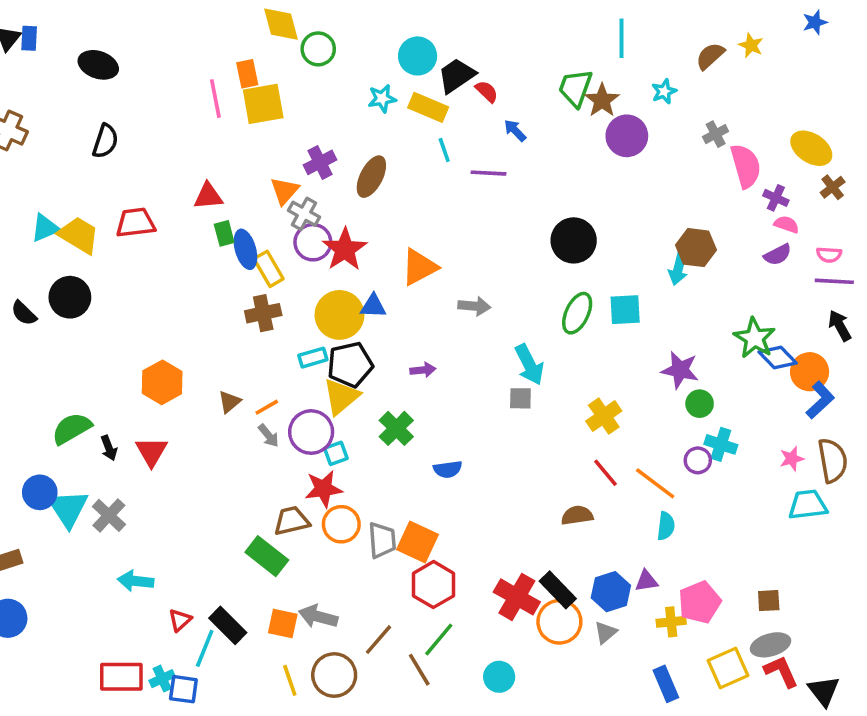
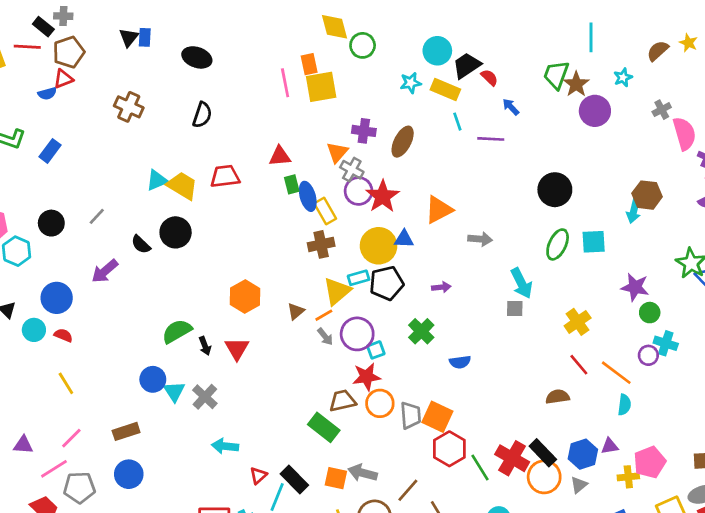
purple cross: (320, 162) -> (364, 131), turned 35
yellow triangle: (341, 397) -> (337, 291), moved
cyan triangle: (68, 508) -> (174, 391), size x0.7
green line: (439, 640) -> (480, 468), moved, turned -72

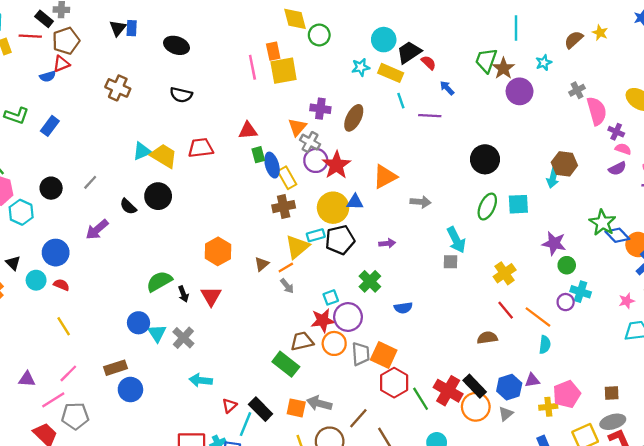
black semicircle: (202, 115) -> (181, 95), turned 85
purple circle: (357, 334) -> (348, 317), moved
blue circle: (129, 474) -> (130, 390), moved

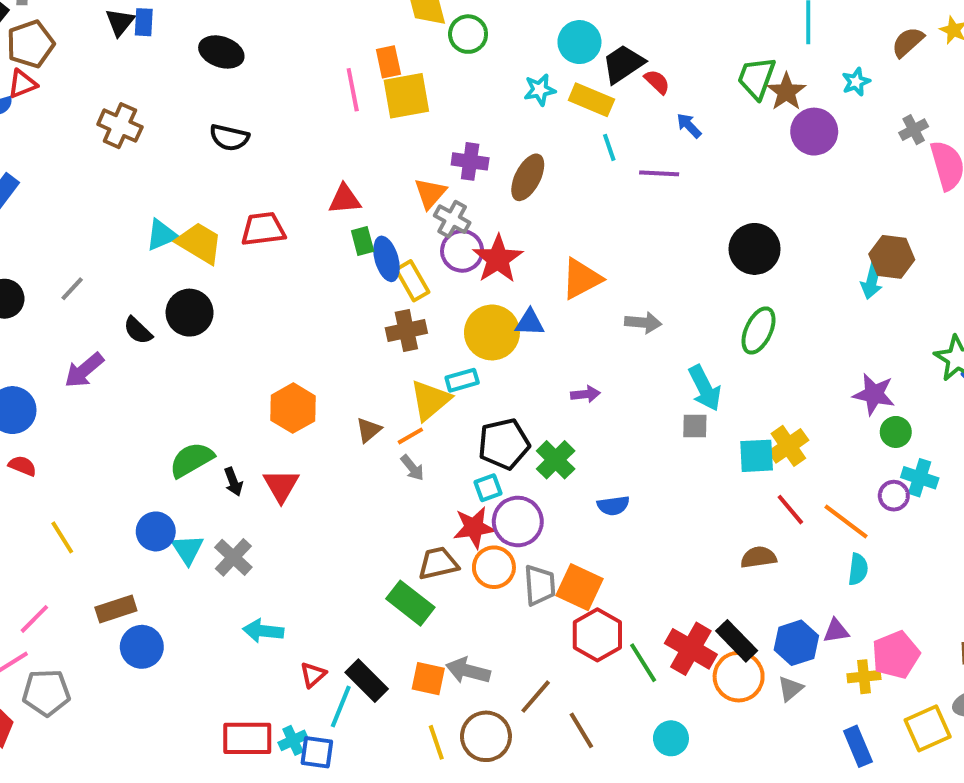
cyan square: (518, 204) -> (757, 456), moved
black pentagon: (340, 240) -> (504, 444), moved
yellow line: (64, 326) -> (62, 537), moved

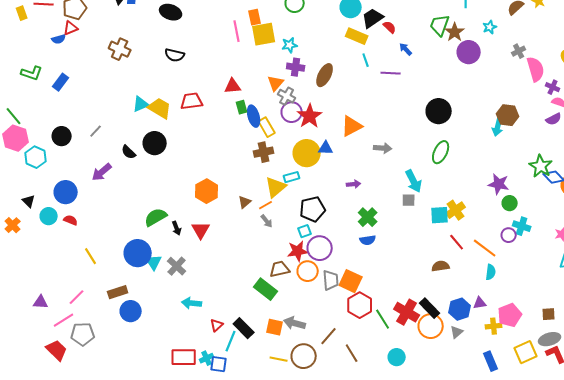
cyan star: (540, 90) -> (290, 45), moved
green cross: (556, 460) -> (368, 217), moved
blue circle: (156, 531) -> (138, 253), size x1.4
yellow line: (436, 742) -> (279, 359), turned -60

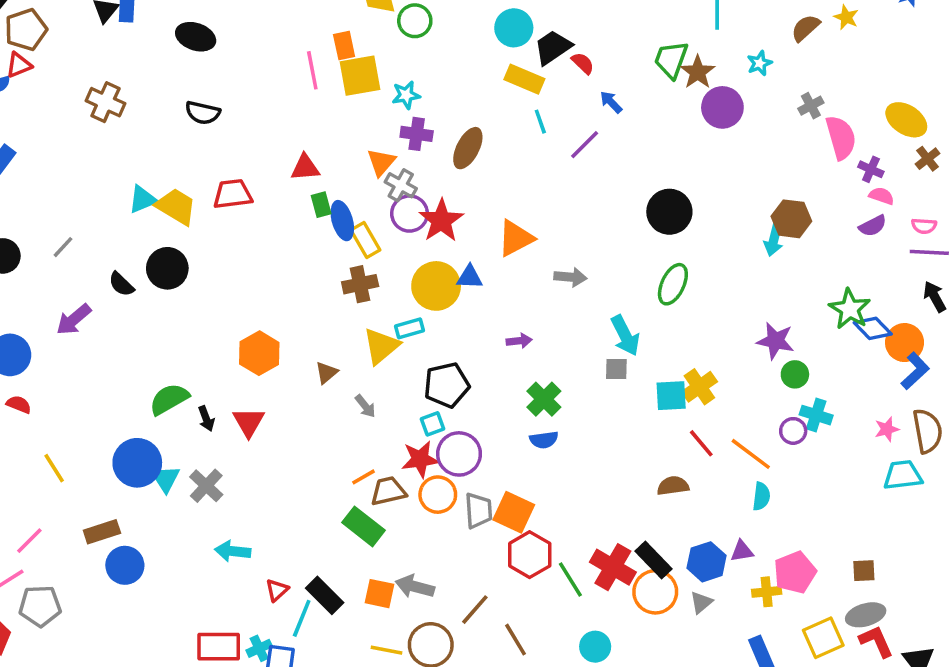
purple line: (391, 73) -> (585, 145), turned -48
orange line: (266, 205) -> (364, 477), moved

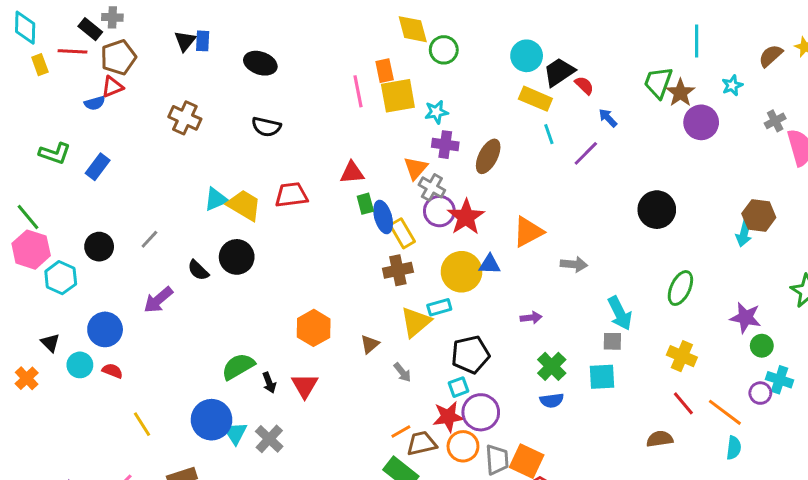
green ellipse: (673, 284) -> (680, 288), moved
yellow cross: (699, 387) -> (682, 356), turned -32
cyan square: (671, 396) -> (602, 377), moved

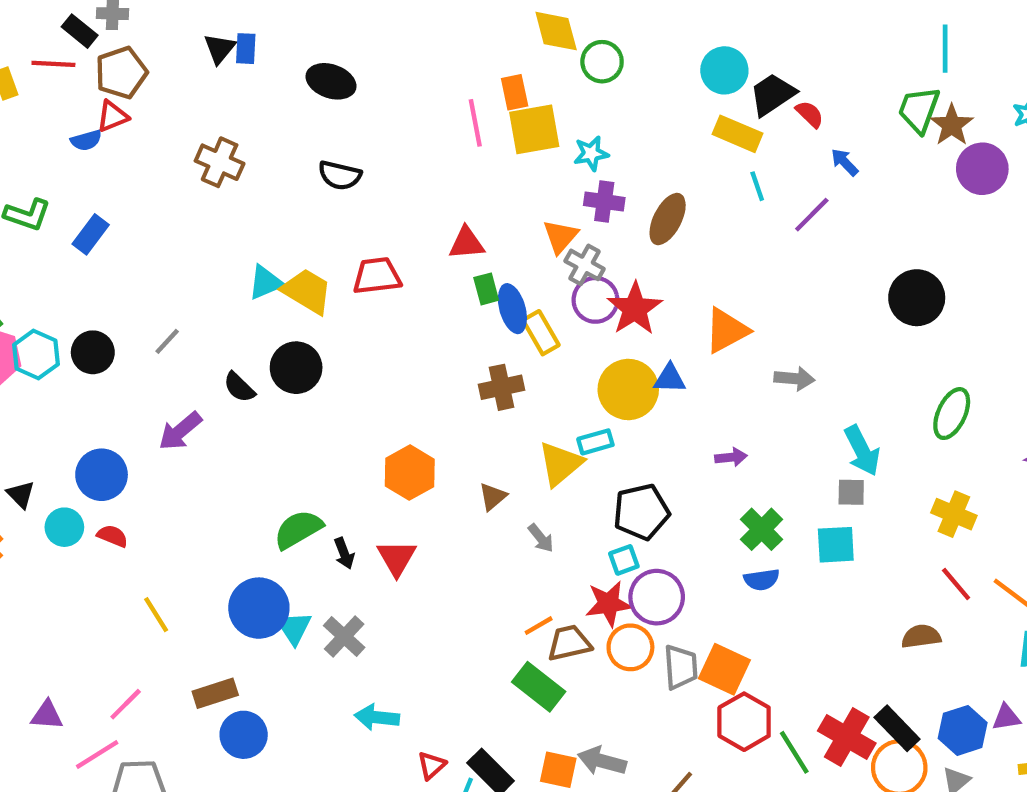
cyan line: (697, 41) -> (945, 49), moved
brown cross: (398, 270) -> (501, 387), moved
cyan hexagon: (61, 278) -> (36, 355), moved

